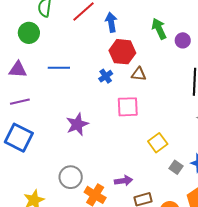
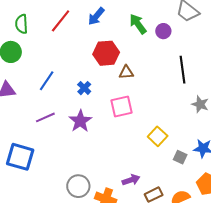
blue arrow: (111, 22) -> (96, 16), moved, turned -120
blue line: (59, 68) -> (47, 81), turned -45
blue cross: (106, 76) -> (84, 88), moved
purple line: (20, 102) -> (45, 117), moved
purple star: (77, 124) -> (80, 121), moved

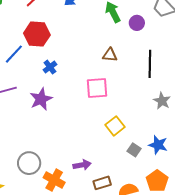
red hexagon: (106, 53) -> (37, 34), moved
brown triangle: (126, 72) -> (110, 55), moved
pink square: (122, 106) -> (97, 88), moved

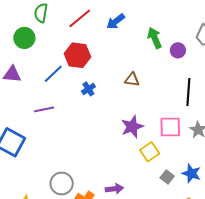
brown triangle: (110, 55) -> (132, 80), moved
pink square: (97, 88) -> (170, 127), moved
purple star: (41, 99) -> (132, 127), moved

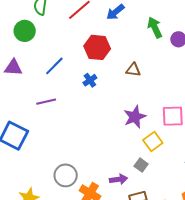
red hexagon: (77, 55) -> (97, 47), moved
gray square: (167, 177) -> (141, 165), moved

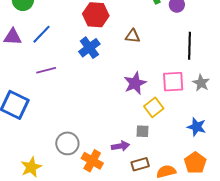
blue line: (54, 66) -> (42, 34), moved
blue cross: (90, 80) -> (89, 48), size x1.5
gray square: (141, 165) -> (143, 131), turned -32

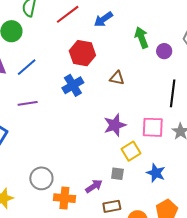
blue star: (197, 127) -> (156, 173), moved
purple arrow: (120, 146) -> (94, 186), turned -30
orange cross: (92, 161) -> (64, 198), turned -30

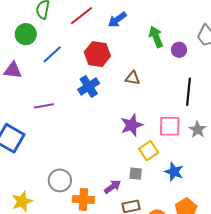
blue line: (27, 67) -> (52, 54), moved

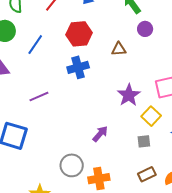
purple circle: (179, 50) -> (145, 29), moved
blue cross: (89, 86) -> (78, 67), turned 30
purple arrow: (113, 187) -> (100, 134), moved

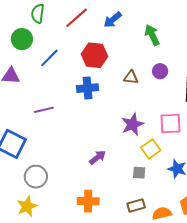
purple circle: (145, 29) -> (160, 71), moved
gray circle: (72, 165) -> (36, 177), moved

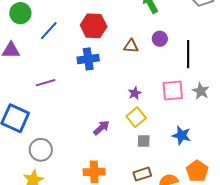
purple star: (132, 124) -> (135, 93), size x0.6
yellow square: (151, 149) -> (136, 117), moved

